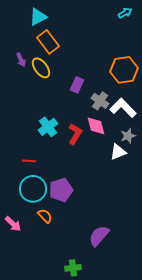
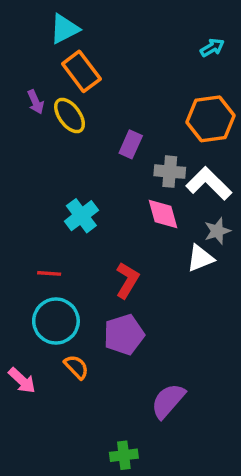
cyan arrow: (125, 13) -> (212, 48), moved
gray cross: (100, 101) -> (170, 172), turned -30
red L-shape: (75, 134) -> (127, 280), moved
purple pentagon: (61, 190) -> (124, 335), moved

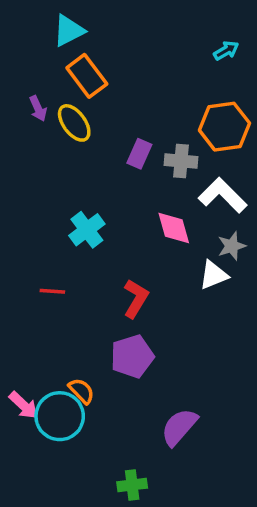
gray cross: (170, 172) -> (181, 161), moved
cyan circle: (56, 321) -> (60, 416), moved

